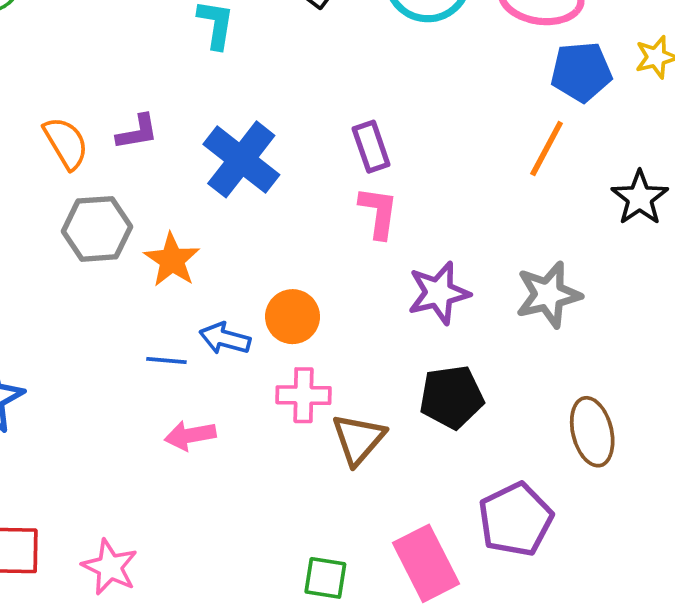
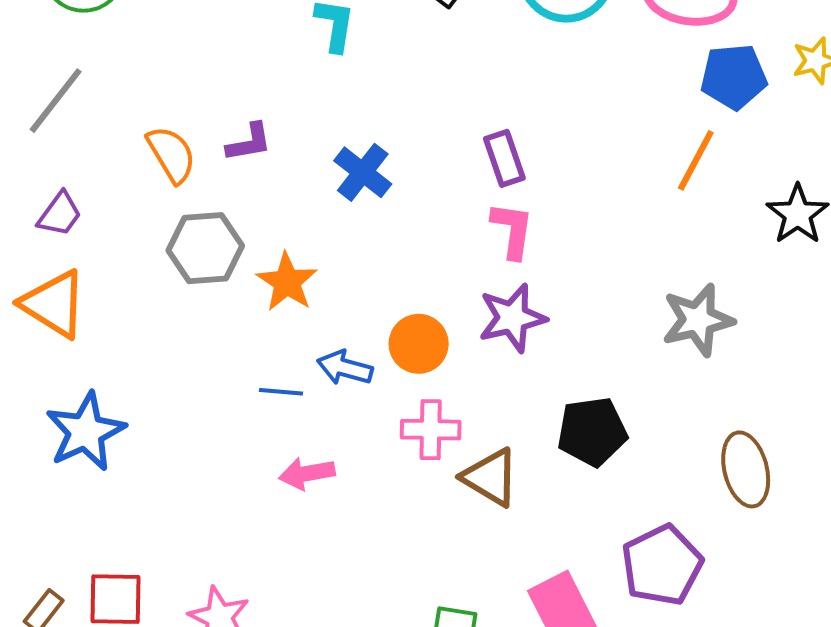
blue cross: (241, 159) -> (363, 172), size x0.7
purple star: (439, 293) -> (512, 318), moved
brown triangle: (358, 439) -> (490, 477), turned -40

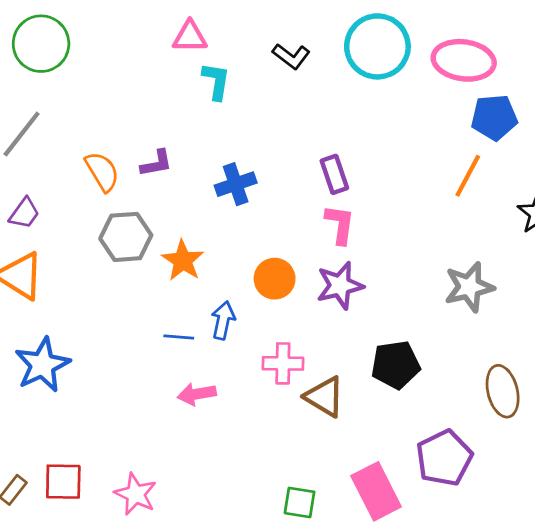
blue cross: (363, 172) -> (236, 184), turned 33
orange circle: (419, 344) -> (275, 279), moved
blue arrow: (345, 368) -> (223, 320), turned 87

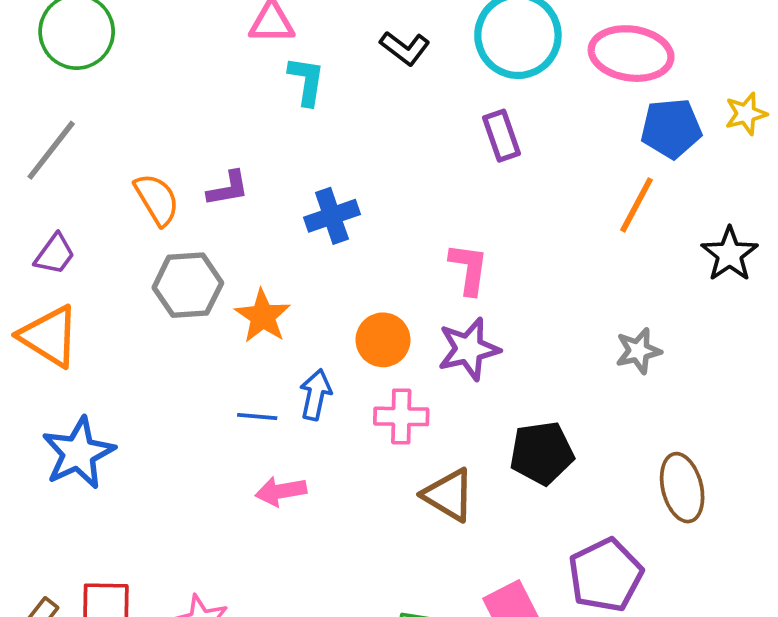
purple rectangle: (334, 174) -> (502, 136), moved
gray star: (469, 287) -> (638, 351), size x0.7
pink cross: (283, 363) -> (401, 416), moved

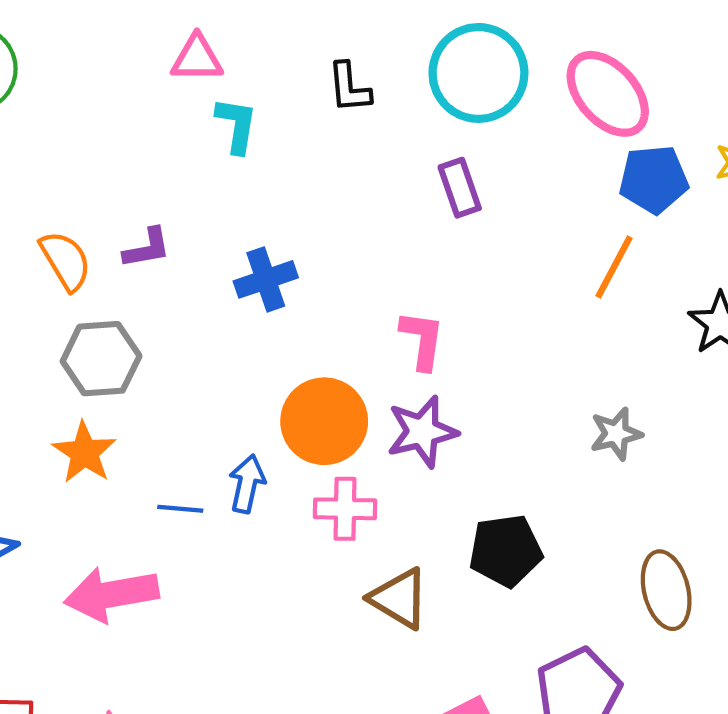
black L-shape: (405, 48) -> (349, 88), turned 48
pink ellipse: (631, 54) -> (608, 94), turned 40
orange star: (263, 316) -> (84, 453), moved
orange circle: (383, 340) -> (324, 421), size x1.4
pink arrow: (281, 491) -> (111, 594), moved, size x1.6

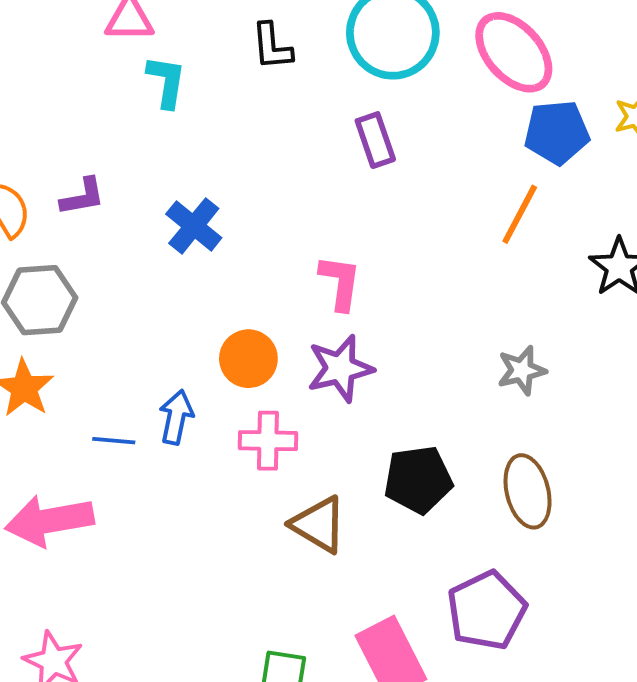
blue cross: (266, 279) -> (194, 226), turned -32
orange circle: (324, 421) -> (248, 359), size x0.7
brown ellipse: (666, 590) -> (528, 491), moved

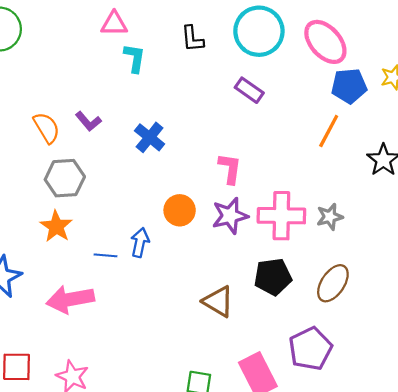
purple rectangle: (375, 140) -> (249, 90), turned -36
purple L-shape: (83, 197) -> (88, 121), turned 60
pink cross: (268, 441) -> (281, 216), moved, size x1.5
brown ellipse: (528, 491) -> (333, 283), turned 48

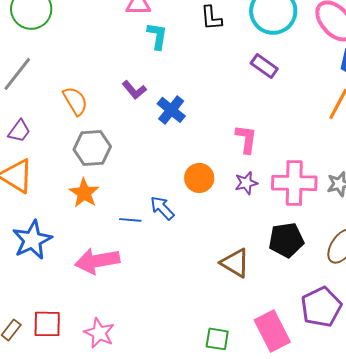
purple L-shape: (88, 121) -> (134, 90), moved
purple star: (230, 216) -> (246, 183), size x0.7
blue arrow: (140, 242) -> (162, 208), turned -56

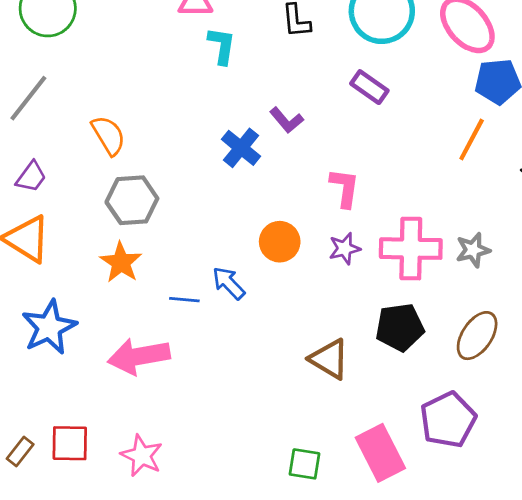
purple L-shape: (134, 90) -> (287, 120), moved

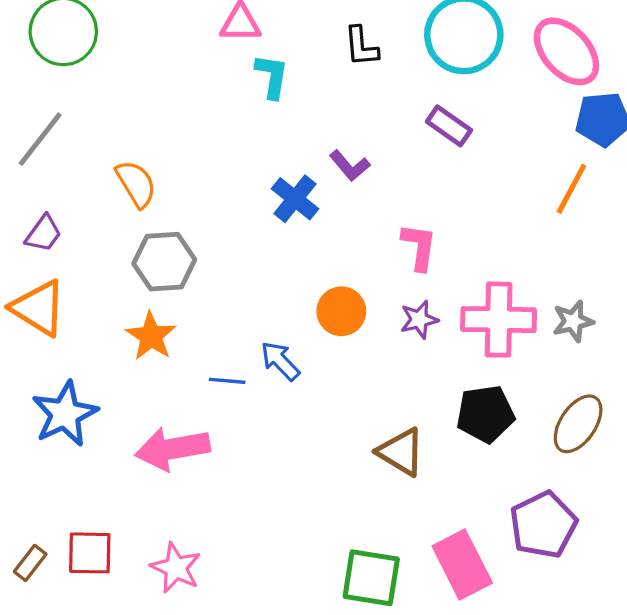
green square: (305, 464) -> (371, 578), size x1.5

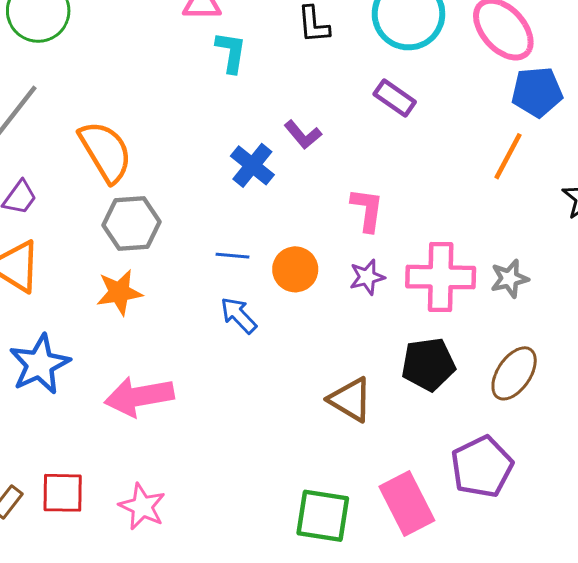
orange semicircle: (136, 184) -> (105, 152), size x1.4
orange star: (151, 336) -> (119, 292), turned 30
blue line: (227, 381) -> (232, 256), moved

